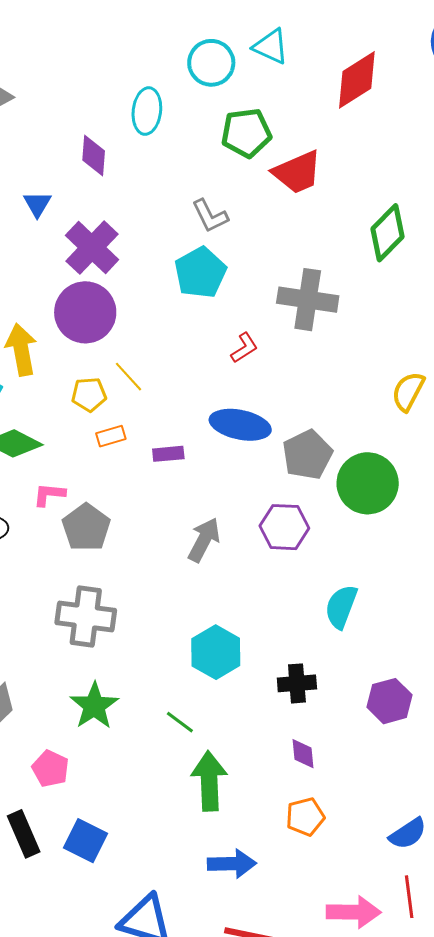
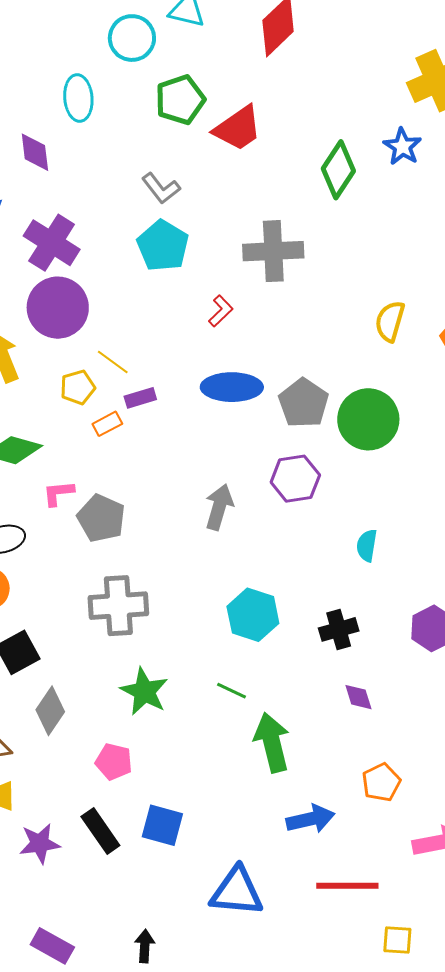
purple rectangle: (168, 454) -> (140, 398), moved
cyan semicircle: (341, 607) -> (367, 545), size x0.7
orange pentagon: (305, 817) -> (381, 782), moved

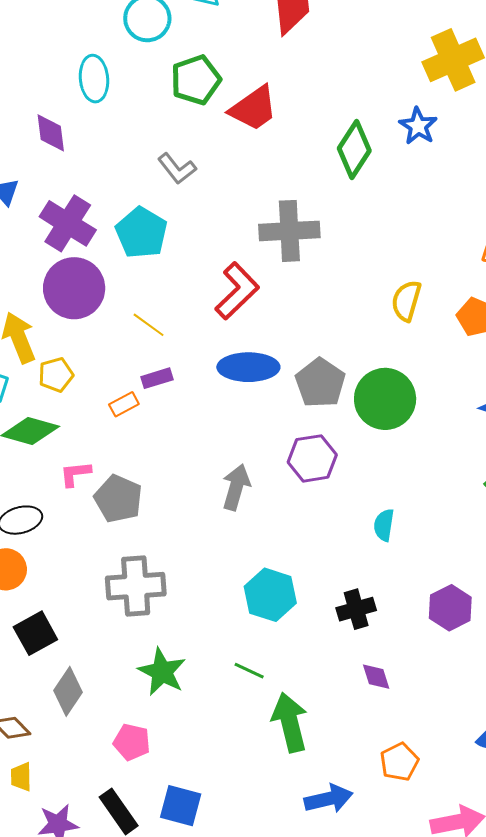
cyan pentagon: (163, 246) -> (141, 233), moved
red L-shape: (221, 311) -> (237, 291), size x1.8
yellow line: (113, 362) -> (149, 325), moved
yellow pentagon: (78, 387) -> (56, 375), moved

